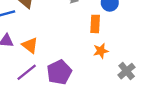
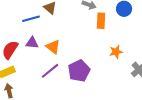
orange rectangle: (95, 24) -> (101, 21), moved

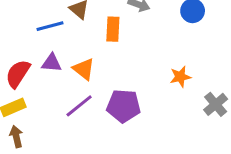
orange rectangle: (101, 21) -> (113, 29), moved
purple pentagon: (79, 71) -> (124, 106), turned 30

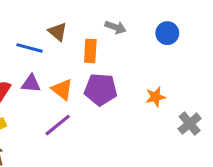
blue line: (50, 26) -> (30, 48), turned 30
purple pentagon: (124, 106) -> (101, 89), moved

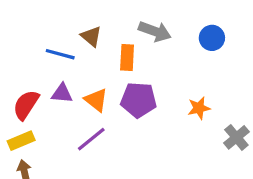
gray arrow: (115, 27) -> (155, 31), size x1.4

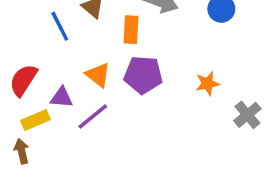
blue line: (60, 54) -> (60, 26), turned 48
purple triangle: (62, 93) -> (62, 97), moved
yellow rectangle: (21, 141) -> (35, 120), moved

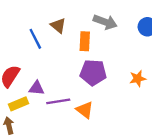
orange triangle: (98, 75) -> (85, 110), moved
purple line: (93, 117) -> (58, 101), turned 30

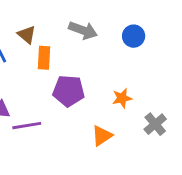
orange rectangle: (85, 41) -> (44, 58), moved
orange triangle: (85, 110) -> (102, 136), moved, turned 48

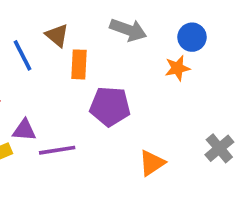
orange star: (122, 98) -> (177, 68), moved

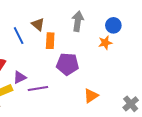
gray arrow: (128, 30) -> (78, 21), turned -102
purple triangle: (24, 130) -> (20, 77), turned -32
gray cross: (219, 148) -> (131, 104), moved

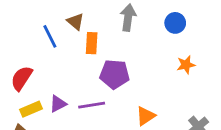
orange star: (105, 43) -> (186, 65), moved
purple triangle: (20, 77) -> (58, 104), moved
purple line: (38, 89) -> (92, 105), moved

